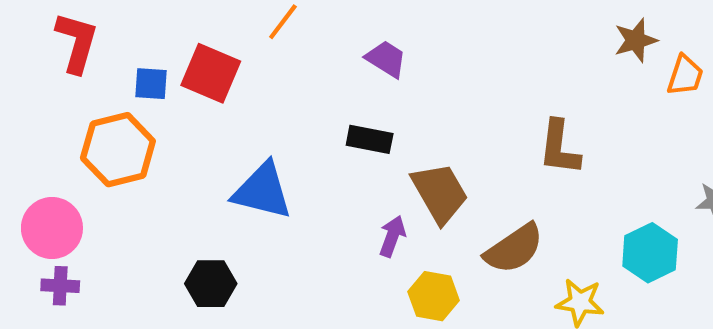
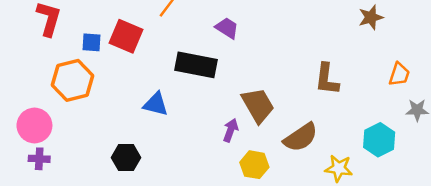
orange trapezoid: (685, 75) -> (399, 74), moved
black rectangle: (370, 139) -> (196, 65), moved, size x1.6
blue triangle: (262, 191) -> (156, 104), size x0.7

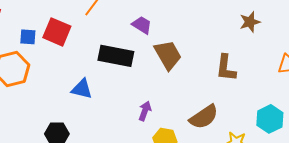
brown star: (371, 17) -> (250, 22), moved
brown trapezoid: (258, 105) -> (168, 55), moved

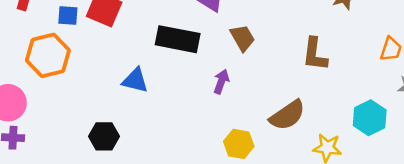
brown trapezoid: (168, 55) -> (242, 38), size x0.7
purple arrow: (145, 111) -> (221, 82), moved

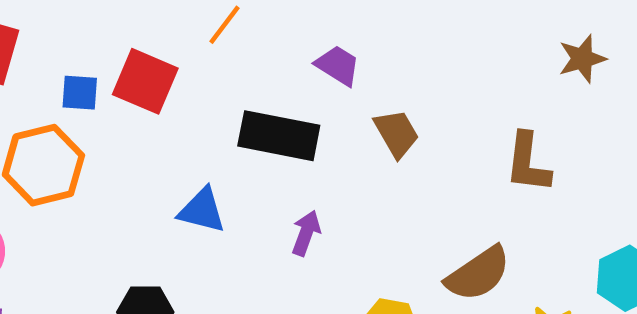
purple arrow: (221, 82) -> (306, 233), moved

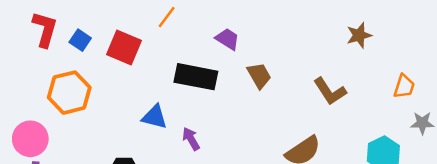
blue square: (80, 93) -> (80, 40), moved, turned 30
brown L-shape: (528, 163) -> (330, 91), turned -40
purple arrow: (306, 233) -> (191, 139), moved, turned -50

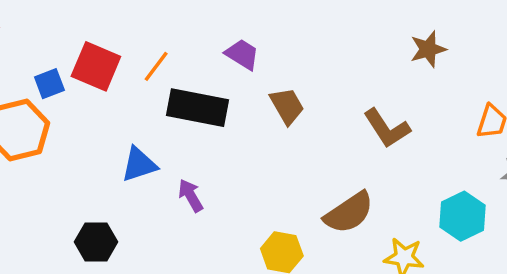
orange line: (167, 17) -> (156, 66), moved
blue square: (80, 40) -> (49, 84), moved, turned 35
blue triangle: (154, 117) -> (139, 164), turned -32

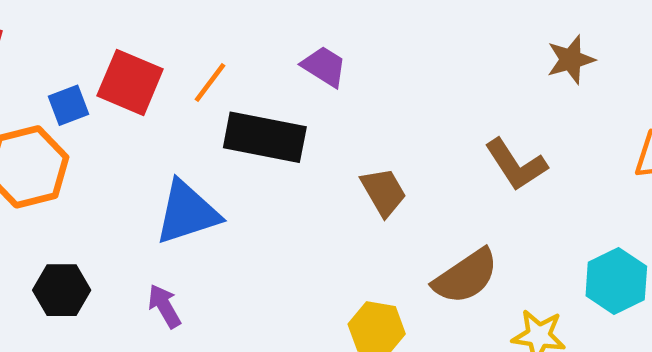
brown trapezoid: (287, 106) -> (383, 192), moved
blue triangle: (139, 164) -> (187, 213), size x1.4
purple arrow: (191, 195) -> (164, 306), moved
black hexagon: (96, 242) -> (62, 290), moved

